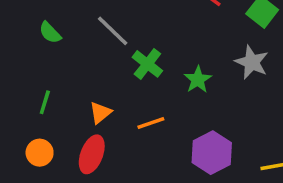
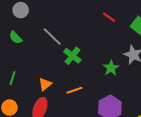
green star: (198, 80) -> (111, 68), moved

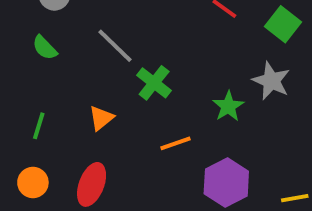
orange triangle: (45, 84) -> (101, 118), moved
orange line: (74, 90) -> (176, 143), moved

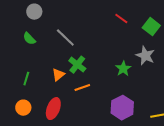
green cross: (154, 83) -> (77, 65), moved
orange line: (176, 143) -> (82, 88), moved

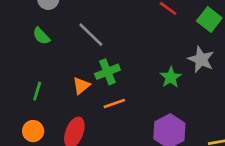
green cross: (77, 65) -> (107, 72), turned 30

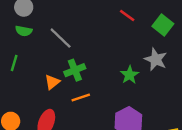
green semicircle: (41, 36) -> (24, 31), moved, turned -35
green line: (37, 91) -> (14, 63), moved

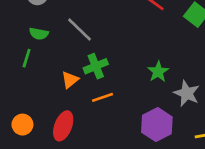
green semicircle: (24, 31) -> (39, 34), moved
gray star: (156, 59) -> (187, 93), moved

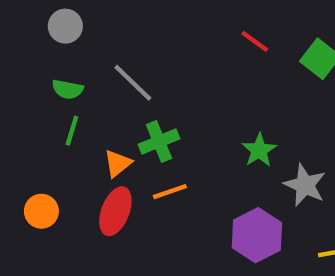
green line: (27, 58) -> (72, 131), moved
orange circle: (22, 125) -> (41, 211), moved
red ellipse: (63, 126) -> (115, 211), moved

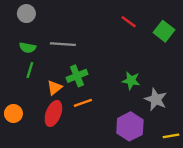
gray line: (133, 83) -> (63, 44), turned -40
green star: (259, 150) -> (131, 81), turned -30

